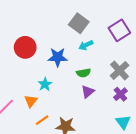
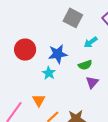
cyan arrow: (86, 45) -> (91, 42), moved
cyan star: (45, 84) -> (49, 73), moved

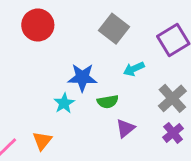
red circle: (25, 50) -> (38, 25), moved
green semicircle: (85, 65) -> (108, 102), moved

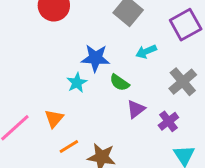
green semicircle: (108, 102) -> (119, 83), turned 42
purple cross: (173, 133) -> (168, 121), moved

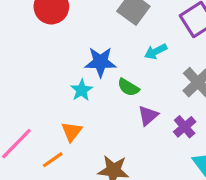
orange triangle: (54, 119) -> (72, 132), moved
orange line: (69, 146) -> (53, 160), moved

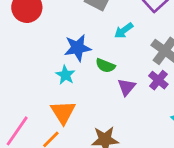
purple cross: (185, 127) -> (158, 80), moved
orange triangle: (72, 132) -> (63, 112), size x1.4

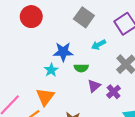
green semicircle: (105, 66) -> (81, 68), turned -32
purple cross: (158, 80) -> (114, 92), moved

